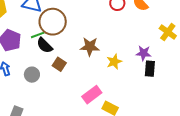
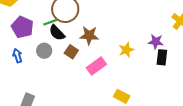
brown star: (90, 47) -> (89, 35), moved
gray circle: (32, 75) -> (44, 51), moved
pink rectangle: (92, 95) -> (96, 66), moved

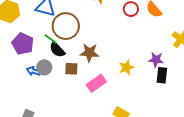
green line: (50, 22) -> (51, 39), turned 56
brown square: (71, 52) -> (71, 69), turned -32
blue arrow: (17, 56) -> (33, 71), moved, turned -56

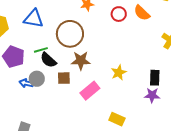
brown circle: (66, 26) -> (70, 34), moved
green line: (51, 39) -> (41, 50), turned -48
purple star: (156, 60) -> (152, 95), moved

